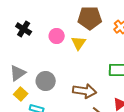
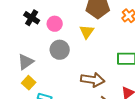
pink circle: (57, 36) -> (55, 24), moved
gray circle: (46, 81) -> (60, 50), moved

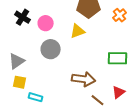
yellow triangle: (87, 32) -> (78, 31), turned 35
yellow square: (29, 83) -> (20, 82), turned -32

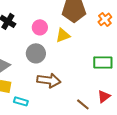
pink circle: (46, 23) -> (40, 27), moved
brown arrow: (84, 79) -> (49, 80), moved

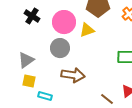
pink circle: (40, 27) -> (64, 22), size x1.5

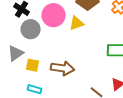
gray circle: (60, 48) -> (31, 29), moved
yellow square: (29, 81) -> (33, 65), moved

